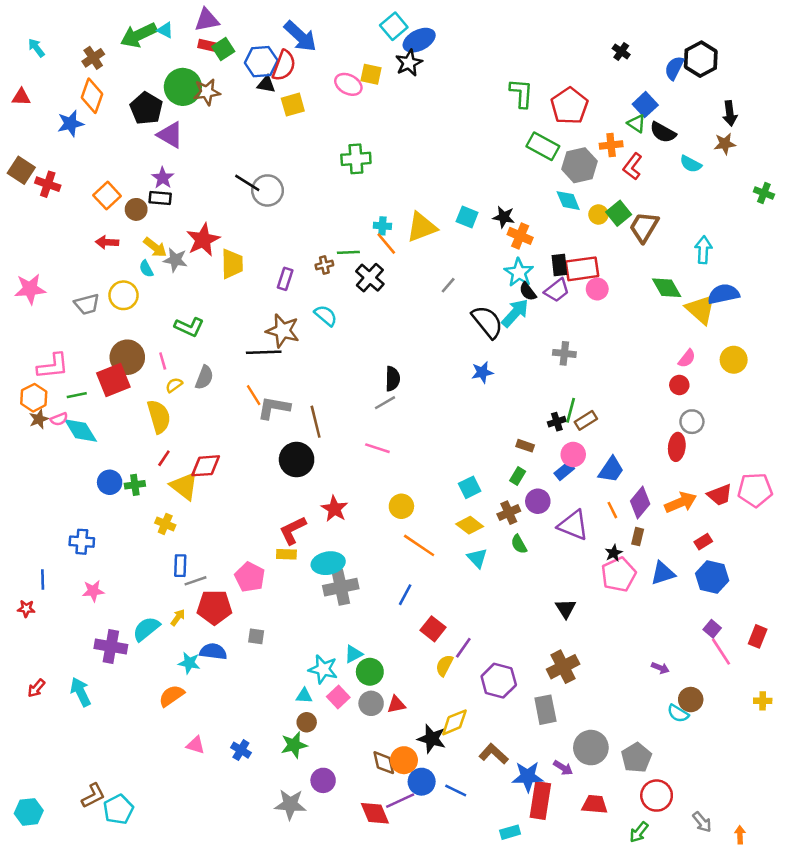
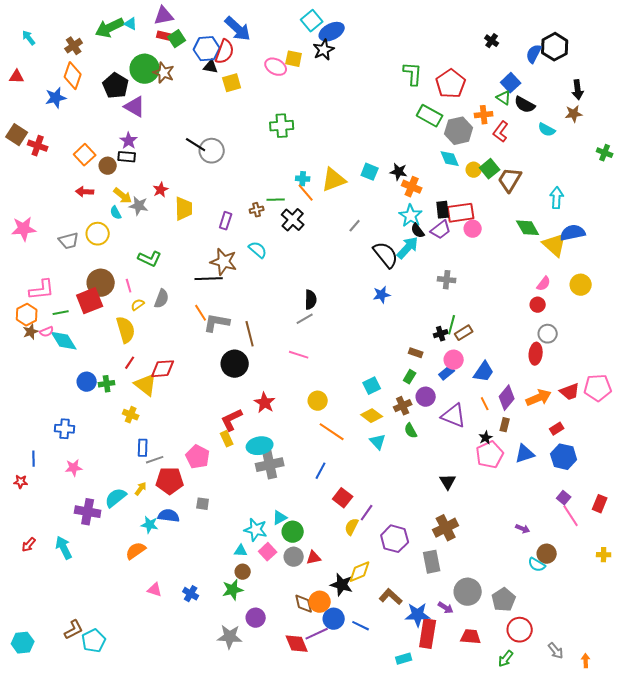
brown star: (207, 92) -> (164, 73), turned 30
red star: (203, 240) -> (161, 190), size x0.6
yellow rectangle: (286, 554) -> (227, 439), turned 63

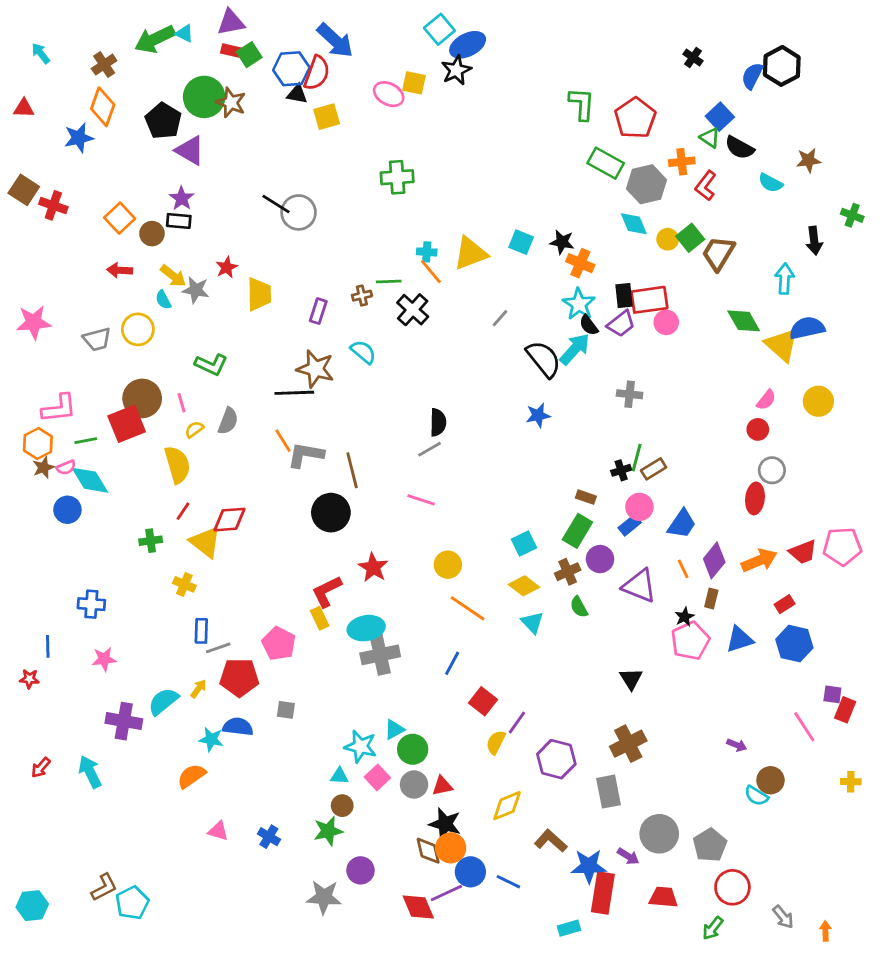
black arrow: (578, 90) -> (814, 241), moved
green rectangle: (410, 377) -> (577, 531), size x1.6
blue circle: (87, 382) -> (67, 510), moved
purple square: (564, 498) -> (832, 694), moved, turned -32
black star: (342, 585) -> (445, 824), moved

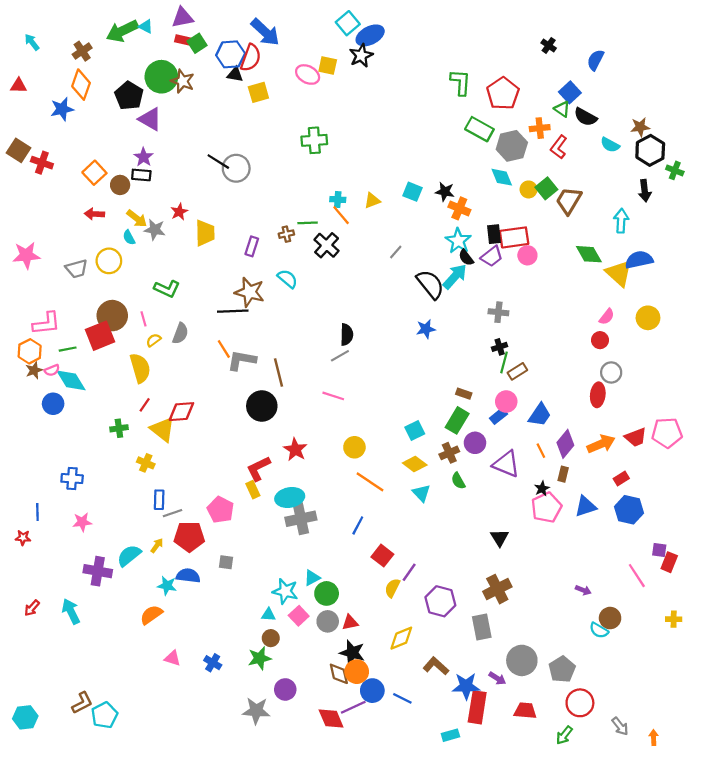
black hexagon: (782, 66) -> (650, 150), moved
yellow triangle: (470, 253) -> (372, 201), size x0.6
black cross: (621, 470) -> (500, 347), moved

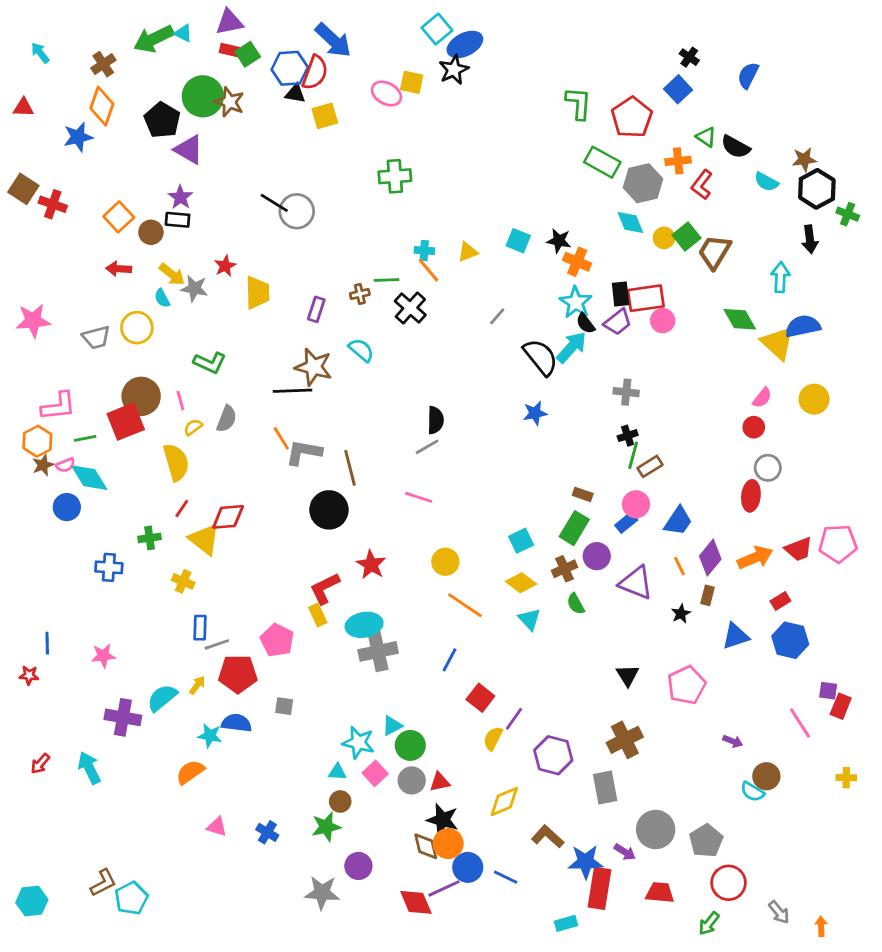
blue square: (570, 92) -> (678, 89), moved
blue cross: (72, 479) -> (109, 567), moved
pink pentagon: (546, 508) -> (686, 685), moved

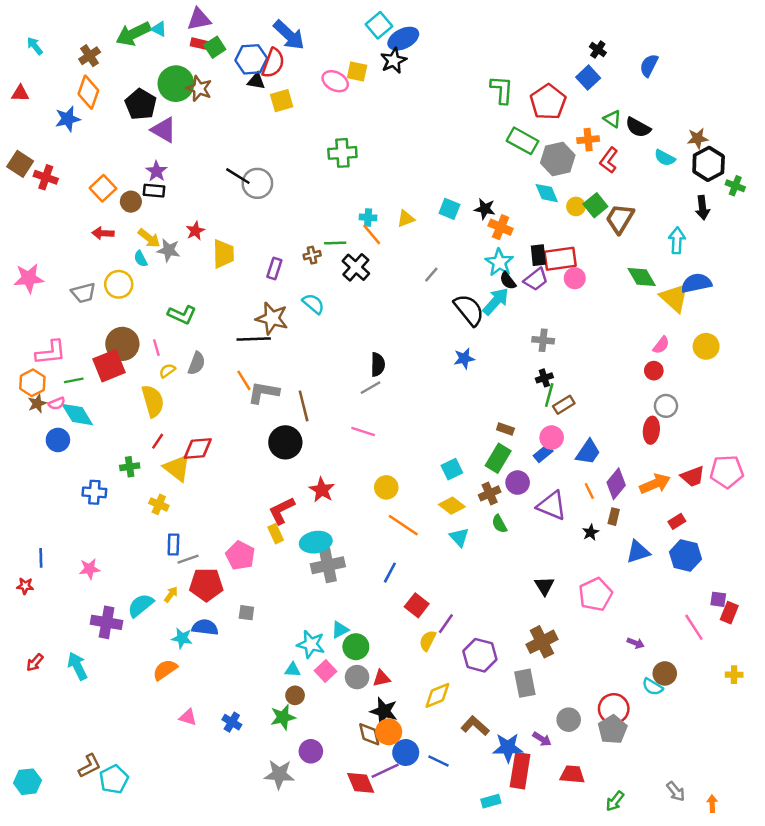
gray circle: (656, 830) -> (569, 720), size x0.7
red circle: (729, 883) -> (614, 709), moved

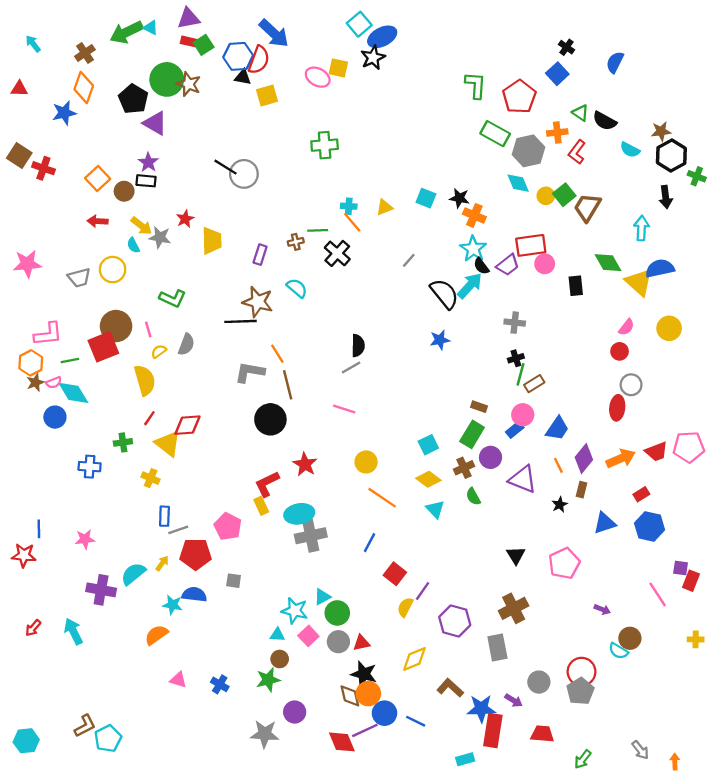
black rectangle: (538, 255) -> (576, 286), moved
orange line: (244, 380) -> (277, 354), moved
red star: (25, 586) -> (24, 555), size x1.5

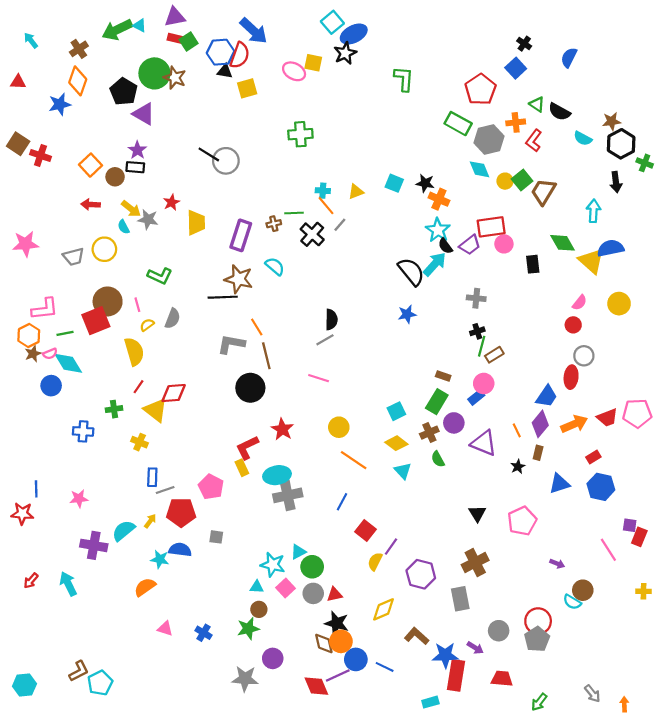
green L-shape: (476, 85) -> (404, 79), moved
purple rectangle: (260, 255) -> (241, 235), size x1.6
gray line: (409, 260) -> (340, 225), moved
blue trapezoid: (557, 429) -> (547, 396), moved

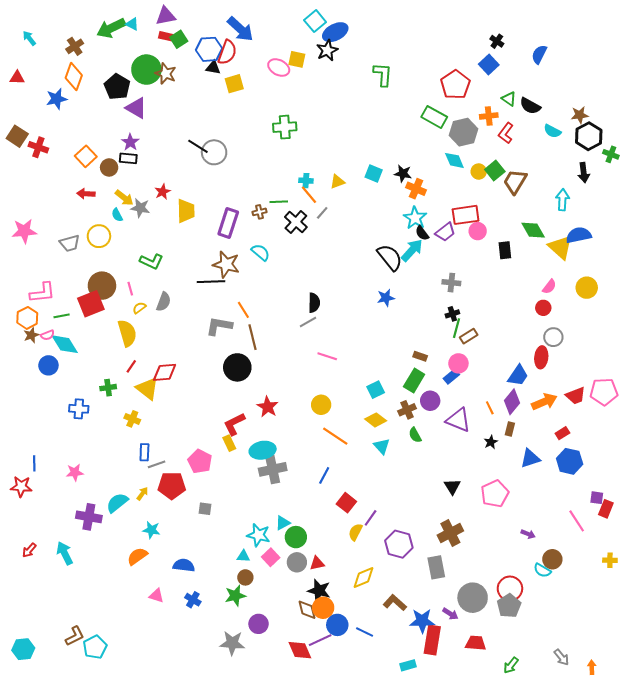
pink line: (319, 378) -> (327, 356), moved
blue semicircle: (180, 550) -> (184, 565), moved
gray circle: (499, 631) -> (473, 598), size x1.5

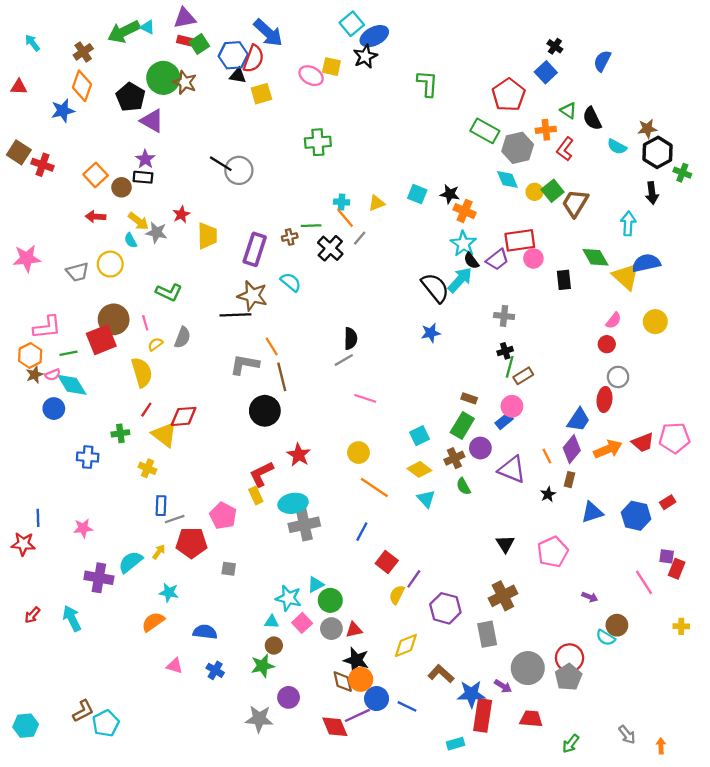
black semicircle: (530, 106) -> (592, 118), turned 35
red rectangle: (562, 433) -> (668, 502), moved

